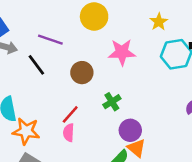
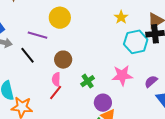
yellow circle: (94, 16) -> (60, 18), moved
pink star: (122, 52) -> (122, 75), moved
pink semicircle: (69, 133) -> (56, 79), moved

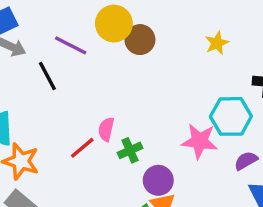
cyan hexagon: (136, 42) -> (231, 116), moved
brown circle: (63, 60) -> (140, 40), moved
pink semicircle: (56, 79) -> (106, 129), moved
green cross: (88, 81) -> (130, 150), moved

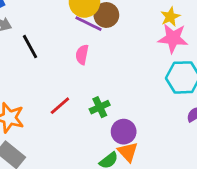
purple line: (71, 45) -> (89, 24), moved
pink semicircle: (106, 129) -> (82, 55), moved
pink star: (200, 141) -> (173, 38), moved

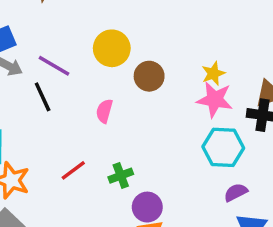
brown circle: (106, 15) -> (149, 76), moved
purple line: (89, 24) -> (54, 66), moved

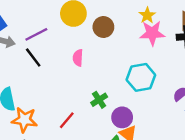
purple line: (54, 66) -> (36, 34), turned -45
cyan hexagon: (223, 147) -> (141, 77), moved
red line: (73, 170) -> (67, 120), moved

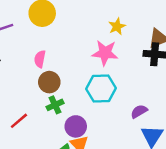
brown circle: (103, 27) -> (49, 82), moved
pink star: (152, 33) -> (105, 53), moved

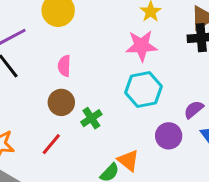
brown circle: (49, 82) -> (61, 102), moved
purple circle: (76, 126) -> (169, 136), moved

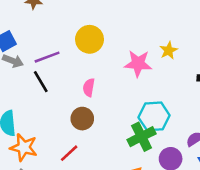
pink star: (141, 46) -> (138, 64), moved
green cross: (91, 118) -> (141, 137), moved, size x1.5

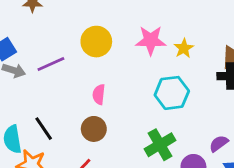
pink star: (138, 64) -> (151, 40), moved
black line: (41, 82) -> (44, 129), moved
cyan hexagon: (154, 116) -> (172, 93), moved

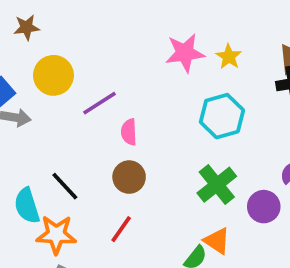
yellow circle: (96, 42) -> (53, 75), moved
purple line: (51, 64) -> (100, 103), moved

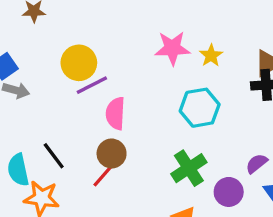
yellow circle: (53, 75) -> (79, 63), moved
pink semicircle: (129, 132) -> (115, 113), size x1.4
red line: (121, 229) -> (103, 176), moved

